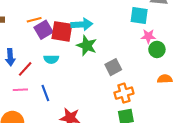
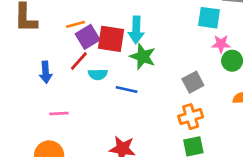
cyan arrow: (82, 24) -> (136, 30), turned 96
gray square: (113, 67) -> (193, 82), moved
red line: (25, 69) -> (79, 61), moved
blue line: (45, 93) -> (127, 89), moved, turned -56

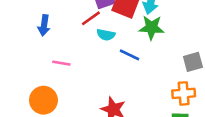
green star: (143, 57) -> (151, 28), turned -30
blue arrow: (46, 72) -> (44, 25), moved

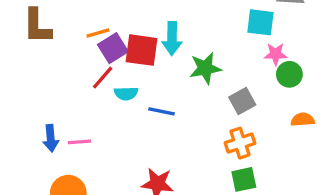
blue arrow: (44, 25) -> (51, 138), moved
green star: (151, 28) -> (205, 68), moved

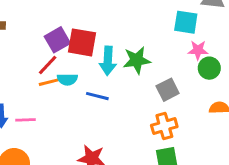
orange line: (98, 33) -> (49, 82), moved
cyan arrow: (172, 38) -> (108, 61), moved

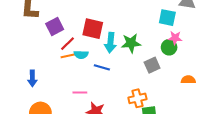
purple square: (57, 40) -> (55, 26), moved
green circle: (209, 68) -> (169, 47), moved
pink line: (26, 120) -> (80, 93), moved
orange cross: (164, 126) -> (137, 98), moved

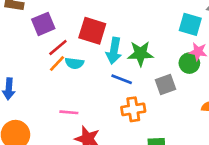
orange line: (68, 56) -> (57, 63), turned -40
blue line: (102, 67) -> (122, 79), moved
orange cross: (137, 98) -> (133, 109), moved

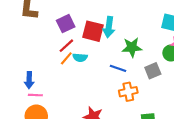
purple square: (43, 24) -> (66, 24), moved
cyan arrow: (114, 51) -> (109, 27), moved
pink line: (69, 112) -> (35, 95), moved

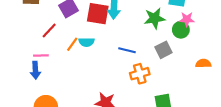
red line: (66, 46) -> (49, 30), moved
green star: (132, 47) -> (155, 18), moved
pink line: (35, 95) -> (41, 55), moved

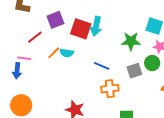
green circle: (181, 30) -> (152, 63), moved

